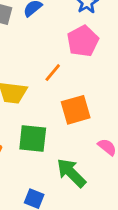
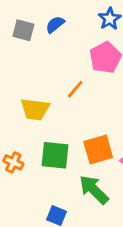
orange square: (76, 110) -> (98, 149), moved

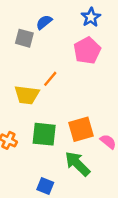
gray square: (23, 30) -> (24, 38), moved
orange line: (75, 89) -> (50, 79), moved

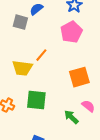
orange square: (81, 129) -> (79, 77), moved
green arrow: (77, 164) -> (71, 117), moved, size x0.7

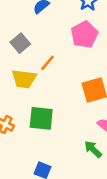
gray square: (20, 22) -> (20, 43), moved, turned 35
green arrow: (71, 117) -> (93, 149), moved

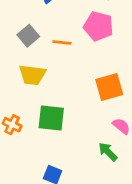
pink pentagon: (84, 35) -> (98, 26), turned -30
orange line: (47, 63) -> (62, 42), moved, turned 56

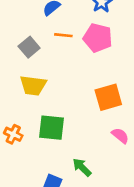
orange line: (62, 42) -> (63, 35), moved
green arrow: (108, 152) -> (82, 167), moved

